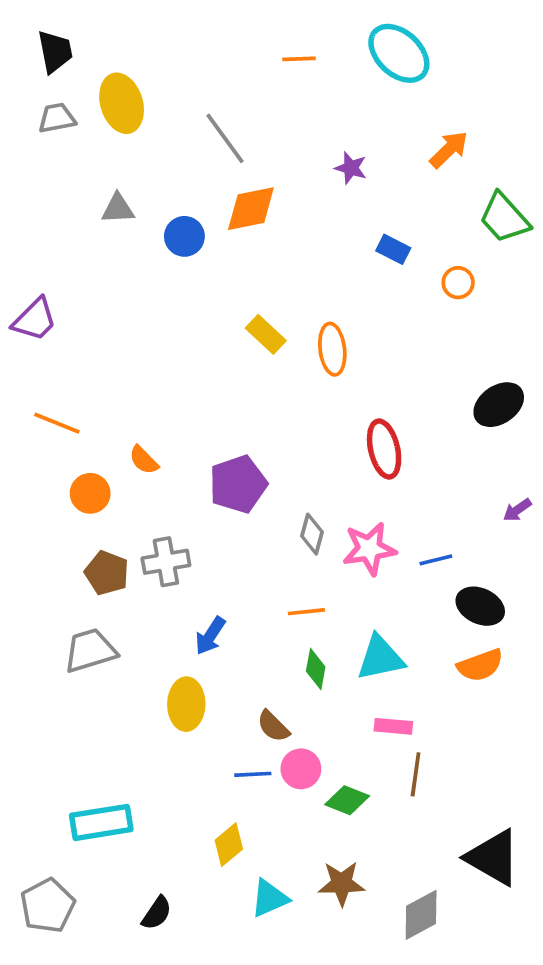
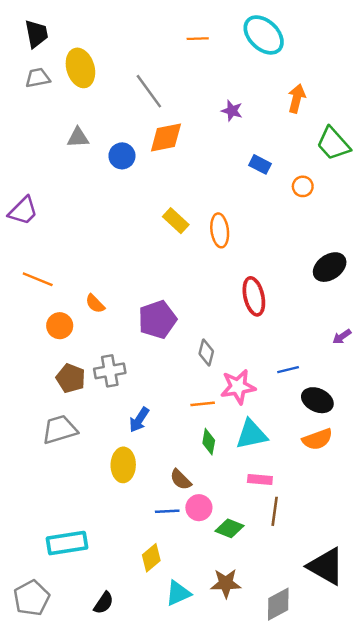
orange arrow: (449, 149) -> (297, 98), turned -32
pink star: (369, 549) -> (238, 387), moved

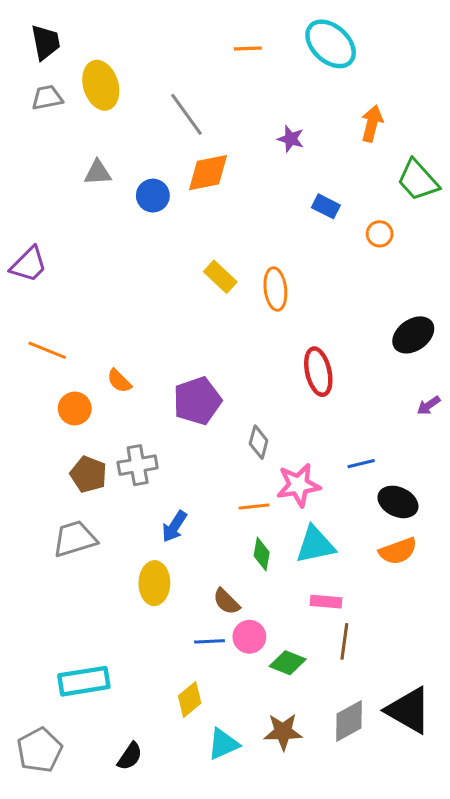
purple arrow: (342, 337) -> (429, 405), moved
gray diamond: (278, 604) -> (349, 721), moved

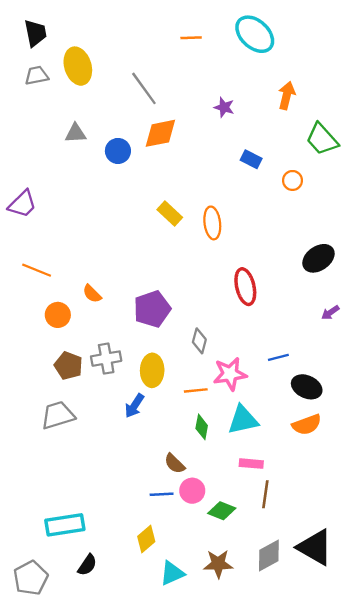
yellow ellipse: (154, 583) -> (152, 370), moved
black semicircle: (130, 756) -> (87, 565), moved

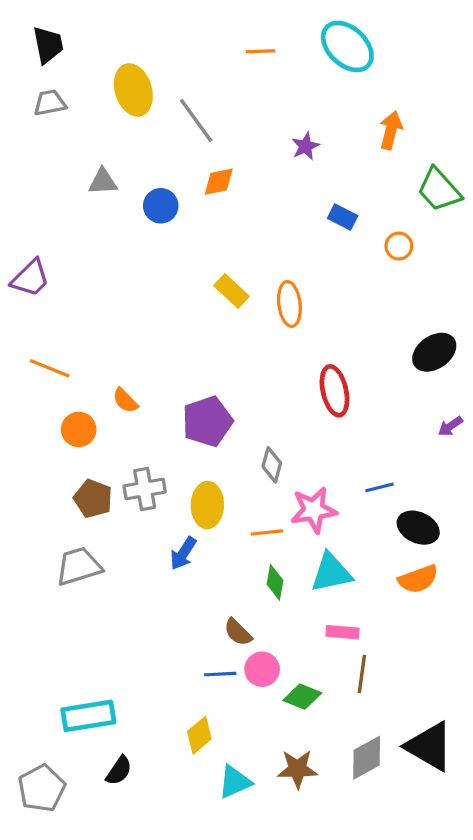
yellow ellipse: (78, 66) -> (133, 90), moved
purple star: (224, 107) -> (306, 146), turned 30
orange diamond: (160, 133) -> (219, 182), size x0.7

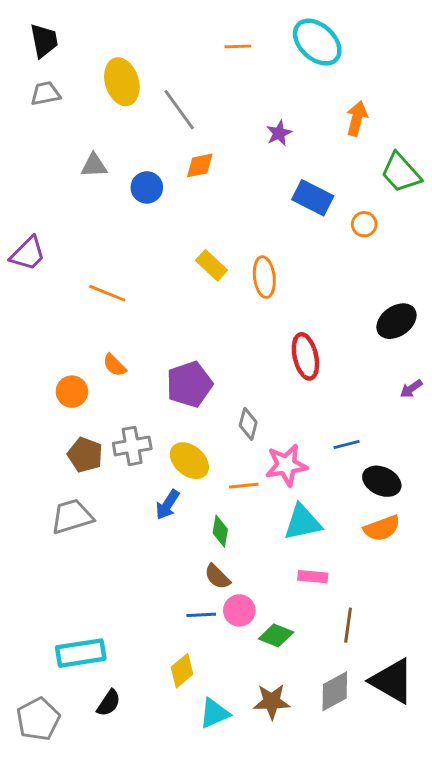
blue rectangle: (343, 217) -> (313, 198), size x1.5
orange line: (50, 368) -> (107, 293), moved
yellow ellipse: (207, 505) -> (189, 461), turned -51
green diamond: (275, 582) -> (220, 531), moved
brown line: (362, 674) -> (348, 625), moved

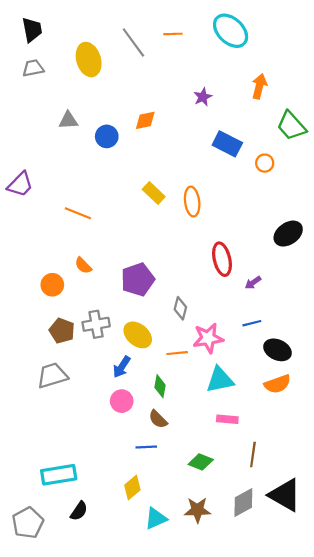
gray line: (179, 110) -> (133, 42), moved
purple arrow: (411, 389) -> (253, 283), moved
pink circle: (239, 610) -> (122, 401), moved

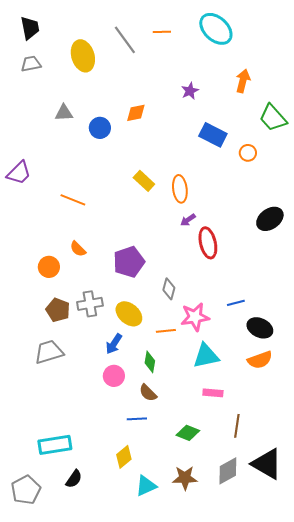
purple arrow: (253, 283) -> (188, 220), moved

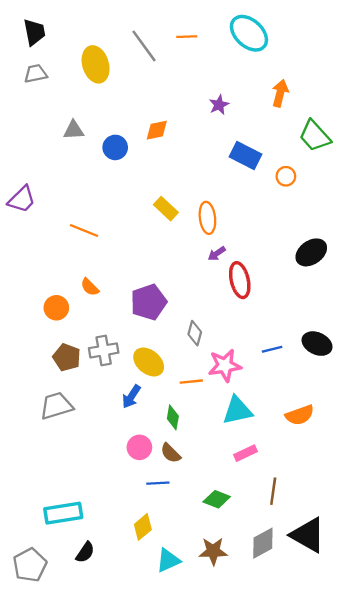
black ellipse: (260, 328) -> (317, 344), moved
pink circle: (114, 376) -> (139, 447), moved
pink rectangle: (213, 393) -> (246, 453), turned -30

